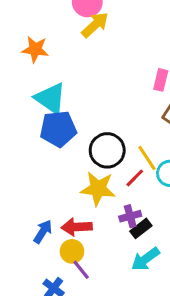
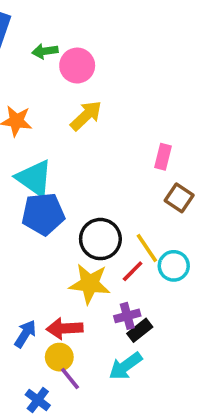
yellow arrow: (95, 25) -> (86, 116), moved
cyan arrow: (145, 259) -> (125, 366), moved

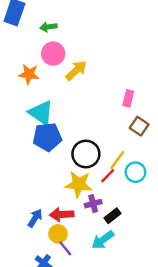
pink circle: (77, 66) -> (53, 54), moved
yellow line: (147, 248) -> (117, 160), turned 70
purple cross: (127, 316) -> (93, 204), moved

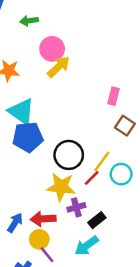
pink circle: (53, 54) -> (52, 49), moved

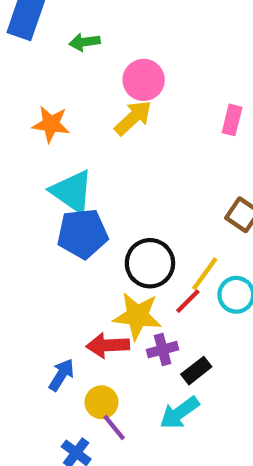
pink circle: (52, 49) -> (144, 80), moved
pink rectangle: (113, 96) -> (232, 120), moved
red arrow: (43, 219) -> (108, 345), moved

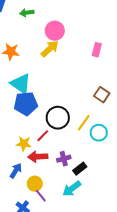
red line: (188, 301) -> (43, 136), moved
yellow star: (137, 316) -> (24, 144), moved, size x0.7

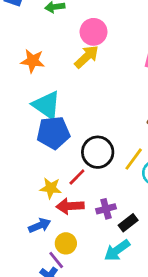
blue arrow: (16, 171) -> (40, 225), turned 35
purple line: (41, 196) -> (56, 260), moved

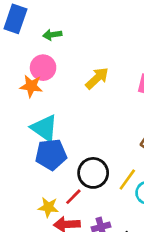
pink circle: (94, 32) -> (43, 68), moved
yellow arrow: (87, 57) -> (97, 78), moved

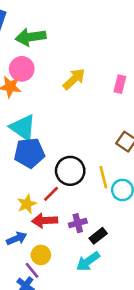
green arrow: (52, 35) -> (31, 37), size x1.6
yellow line: (127, 180) -> (103, 177), turned -50
yellow star: (48, 207) -> (27, 204), turned -30

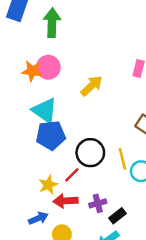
green arrow: (31, 37) -> (52, 23), turned 100
pink circle: (22, 69) -> (48, 67), moved
yellow arrow: (74, 79) -> (92, 86), moved

